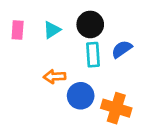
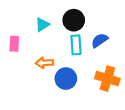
pink rectangle: (18, 30) -> (14, 44), moved
orange cross: (116, 108) -> (107, 79), moved

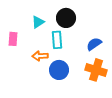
blue semicircle: (100, 40) -> (94, 44), moved
cyan rectangle: (76, 45) -> (57, 40), moved

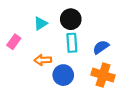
pink rectangle: (13, 39) -> (14, 42), turned 32
cyan rectangle: (57, 40) -> (72, 43), moved

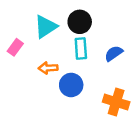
cyan triangle: (41, 23) -> (46, 27), size x1.5
orange cross: (103, 75) -> (116, 102), moved

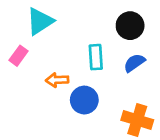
black circle: (80, 22) -> (130, 26), moved
cyan triangle: (46, 27) -> (40, 21), moved

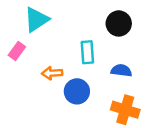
blue semicircle: (134, 63) -> (121, 71), moved, turned 42

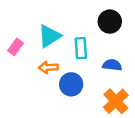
cyan triangle: (36, 20) -> (49, 36), moved
orange cross: (125, 110) -> (116, 101), turned 30

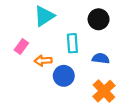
cyan triangle: (49, 36) -> (44, 16), moved
pink rectangle: (16, 47) -> (21, 46), moved

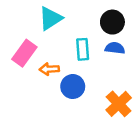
pink rectangle: (21, 46) -> (24, 53), size x1.5
blue semicircle: (101, 58) -> (115, 48), moved

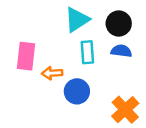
cyan triangle: (50, 18) -> (77, 20), moved
pink rectangle: (24, 53) -> (26, 56), turned -30

